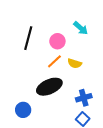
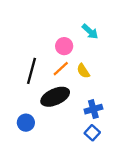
black line: (28, 38) -> (32, 71), moved
yellow semicircle: (75, 63) -> (83, 71), turned 40

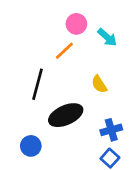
pink circle: (64, 46) -> (76, 24), moved
orange line: (61, 69) -> (64, 51), moved

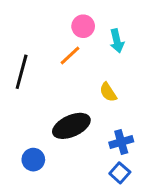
cyan arrow: (107, 37) -> (117, 41), turned 35
black line: (38, 84) -> (22, 72), moved

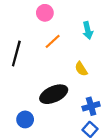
pink circle: (83, 26) -> (45, 13), moved

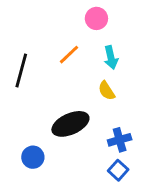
pink circle: (45, 13) -> (96, 18), moved
cyan arrow: (88, 30) -> (111, 57), moved

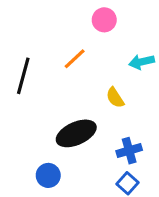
cyan arrow: (111, 57) -> (142, 62), moved, turned 90
blue circle: (33, 157) -> (48, 175), moved

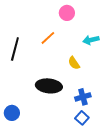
black ellipse: (76, 133) -> (49, 86), turned 30
blue circle: (48, 175) -> (12, 113), moved

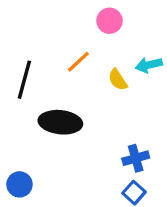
yellow semicircle: (74, 63) -> (118, 80), moved
black ellipse: (49, 86) -> (60, 122), moved

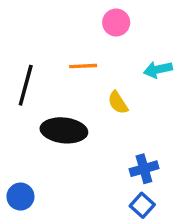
orange line: (78, 62) -> (83, 66), turned 40
yellow semicircle: (118, 80) -> (118, 103), moved

